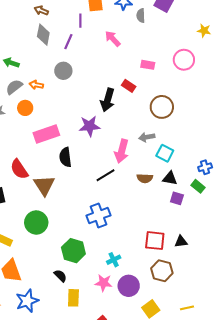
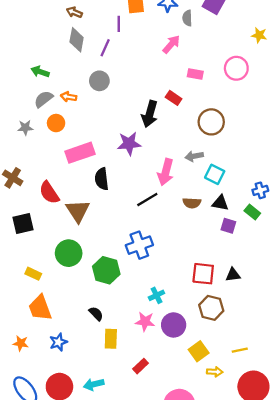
pink arrow: (113, 39) -> (171, 44), moved, turned 84
green hexagon: (73, 251) -> (106, 270), moved
blue star: (27, 301) -> (58, 342), size x0.7

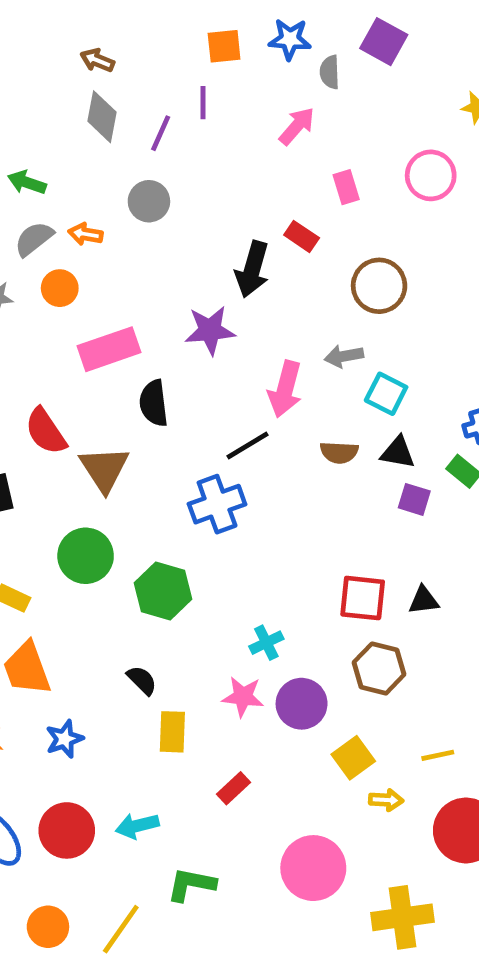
purple line: (119, 24) -> (203, 103), moved
pink rectangle: (195, 74) -> (346, 187), turned 63
blue cross: (139, 245) -> (217, 504), moved

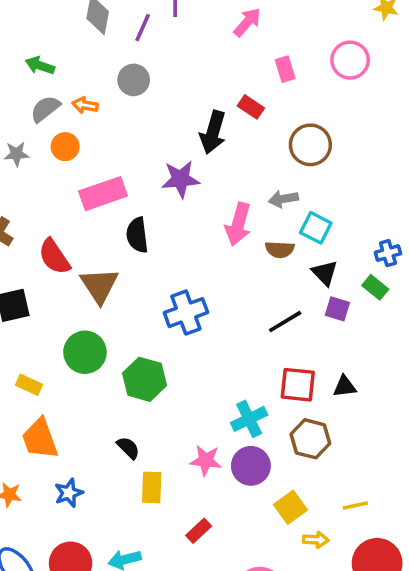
black line: (248, 445) -> (285, 322), moved
brown semicircle: (339, 452) -> (280, 249), moved
black triangle: (398, 452) -> (325, 273), turned 36
cyan cross: (266, 643) -> (249, 419), moved, size x1.4

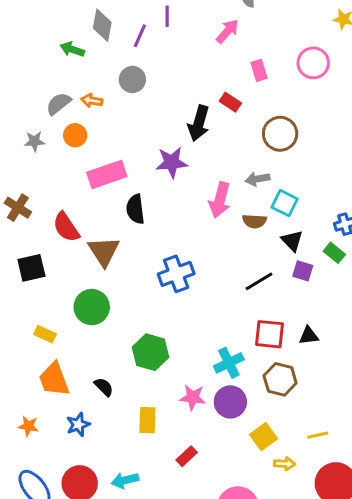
green arrow: (40, 65) -> (72, 49), moved
green hexagon: (144, 379) -> (150, 352), moved
black semicircle: (128, 448) -> (104, 387), moved

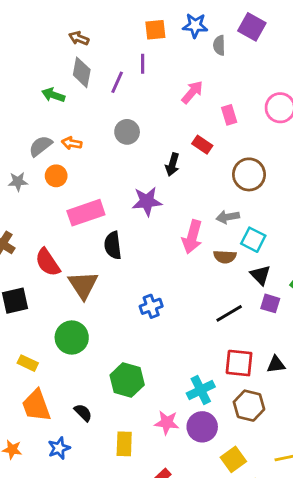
pink arrow: (227, 31) -> (192, 92), moved
gray circle: (132, 80) -> (127, 132), moved
black arrow: (199, 123) -> (172, 164), size x0.7
blue cross: (176, 274) -> (151, 306), size x0.7

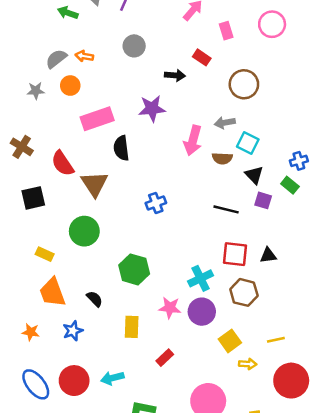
black arrow: (172, 164) -> (175, 75), turned -102
black line: (229, 313) -> (226, 209), turned 45

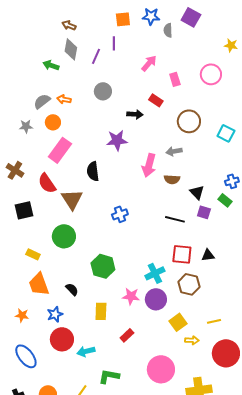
pink rectangle: (97, 119) -> (60, 150), moved, turned -35
cyan square: (248, 143) -> (226, 133), moved
red circle: (74, 381) -> (62, 339), moved

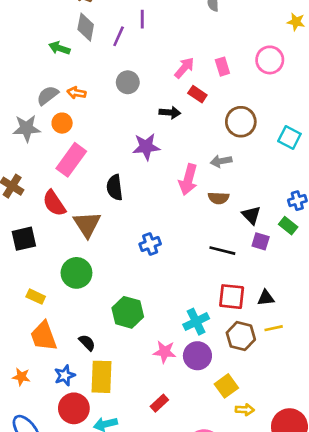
pink arrow: (149, 63) -> (184, 68), moved
gray star: (26, 126) -> (27, 128), size x1.5
yellow rectangle: (101, 311) -> (101, 377), moved, size x1.4
yellow line: (214, 321) -> (274, 328), moved

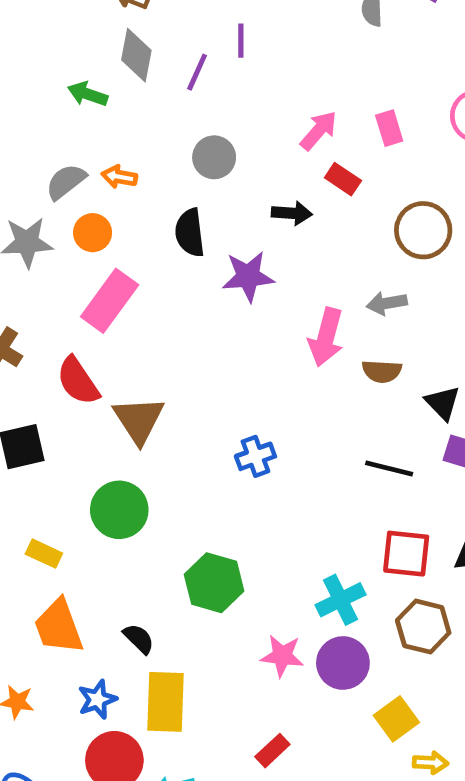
black semicircle: (115, 187) -> (190, 233), moved

